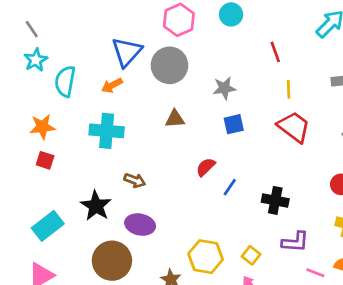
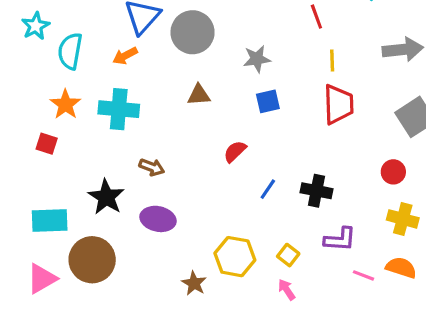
orange star: (42, 127) -> (65, 104), moved, turned -30
red trapezoid: (294, 127) -> (338, 104), turned 51
blue line: (230, 187) -> (268, 189), moved
cyan rectangle: (48, 226) -> (50, 221), turned 36
brown circle: (112, 261) -> (92, 260), moved

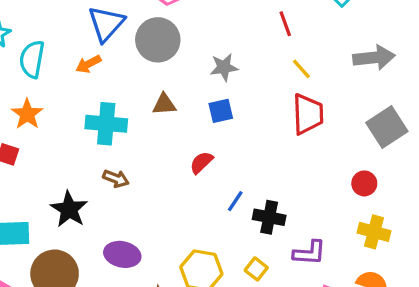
yellow line: (332, 60) -> (301, 69), turned -40
blue square: (268, 101) -> (221, 111), moved
cyan cross: (119, 109) -> (106, 124), moved
black cross: (316, 191) -> (269, 217), moved
purple ellipse: (158, 219) -> (122, 254), moved

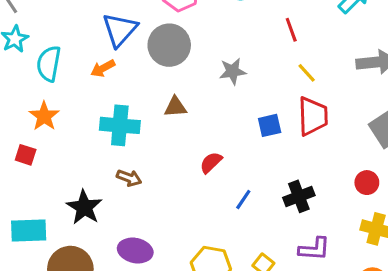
blue square: (221, 111) -> (270, 125), moved
black cross: (269, 217) -> (299, 196), moved, turned -32

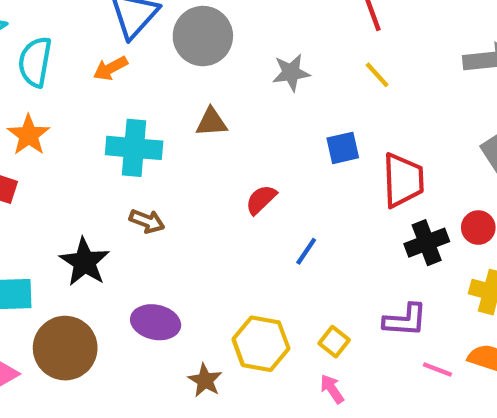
yellow line: (307, 73) -> (377, 75), moved
red trapezoid: (313, 116) -> (403, 180), moved
black cross: (299, 196) -> (427, 243), moved

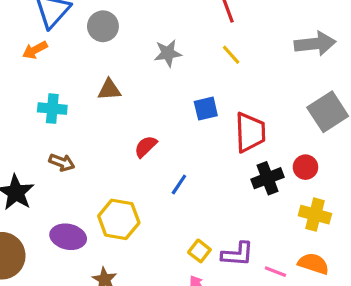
gray circle: (203, 36) -> (103, 26), size x0.7
cyan cross: (134, 148) -> (52, 109), size x0.7
purple L-shape: (405, 320) -> (237, 254), moved
yellow hexagon: (261, 344) -> (119, 219), moved

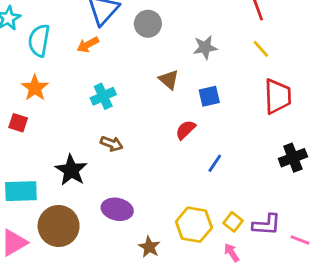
brown triangle: (109, 90) -> (169, 80), moved, turned 45
cyan cross: (52, 109) -> (103, 96), turned -30
blue square: (206, 109) -> (209, 96), moved
red trapezoid: (250, 132) -> (278, 96), moved
yellow hexagon: (119, 219) -> (194, 225), moved

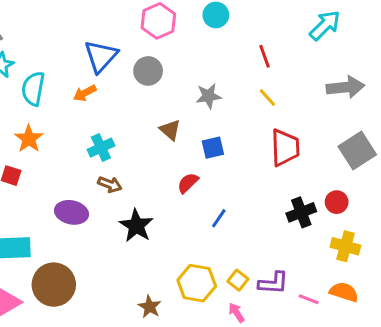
brown arrow: (112, 144) -> (110, 184), moved
black star: (71, 170) -> (136, 226), moved
purple ellipse: (117, 209) -> (71, 212), moved

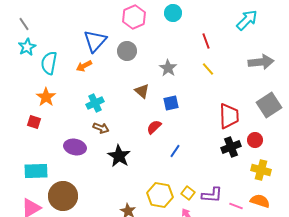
gray star: (208, 96) -> (168, 68), turned -30
red trapezoid: (285, 148) -> (229, 116), moved

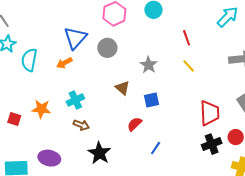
orange star: (46, 97) -> (41, 109), moved, turned -30
purple ellipse: (75, 147) -> (49, 158), moved

